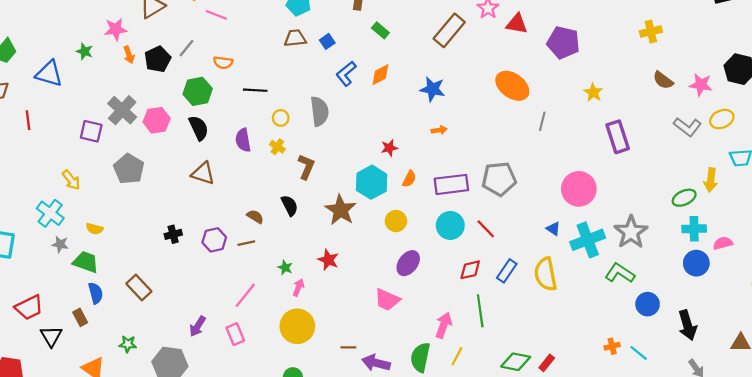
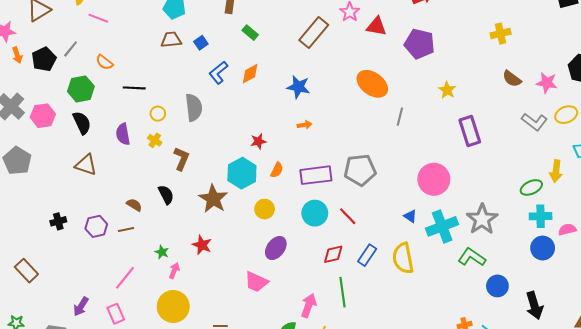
orange semicircle: (223, 63) -> (104, 62), turned 30

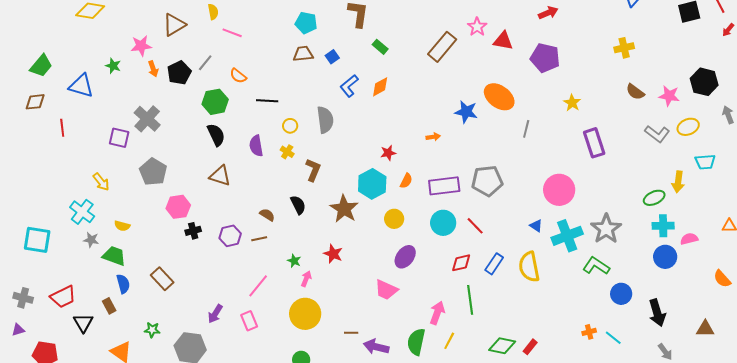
blue star: (298, 87) -> (466, 112), moved
pink hexagon: (43, 116) -> (178, 207), moved

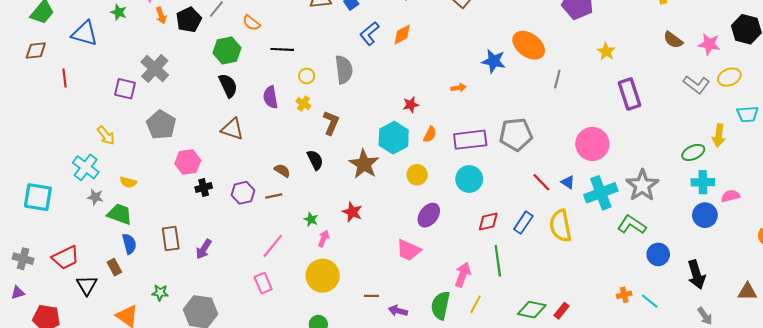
red line: (475, 226) -> (541, 182), moved
brown rectangle: (162, 279) -> (171, 238), turned 35
purple arrow: (215, 314) -> (204, 249), moved
purple arrow: (376, 347) -> (398, 311), size x0.7

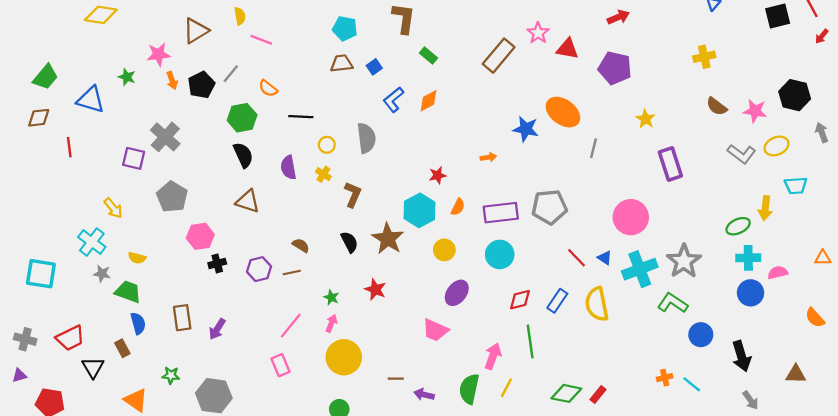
black semicircle: (315, 160) -> (349, 242), moved
pink arrow: (324, 238) -> (331, 323), moved

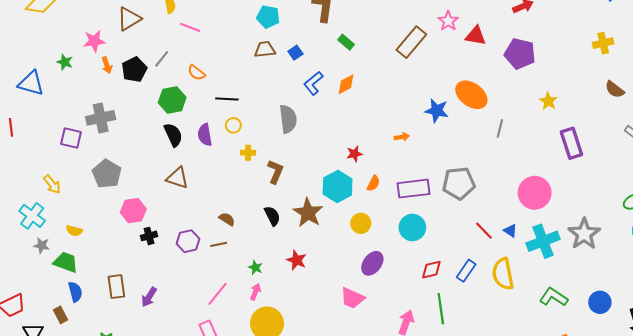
gray cross: (165, 137) -> (101, 118), turned 36
yellow circle: (327, 145) -> (233, 125), moved
purple semicircle: (288, 167) -> (205, 135), moved
yellow cross: (323, 174) -> (248, 153), turned -32
green L-shape: (673, 303) -> (554, 297), moved

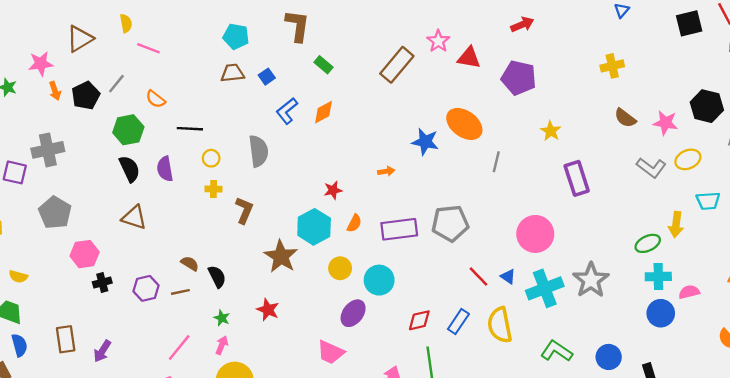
yellow circle: (233, 125) -> (211, 158), moved
black semicircle: (272, 216) -> (217, 277), moved
cyan circle: (412, 228) -> (379, 280), moved

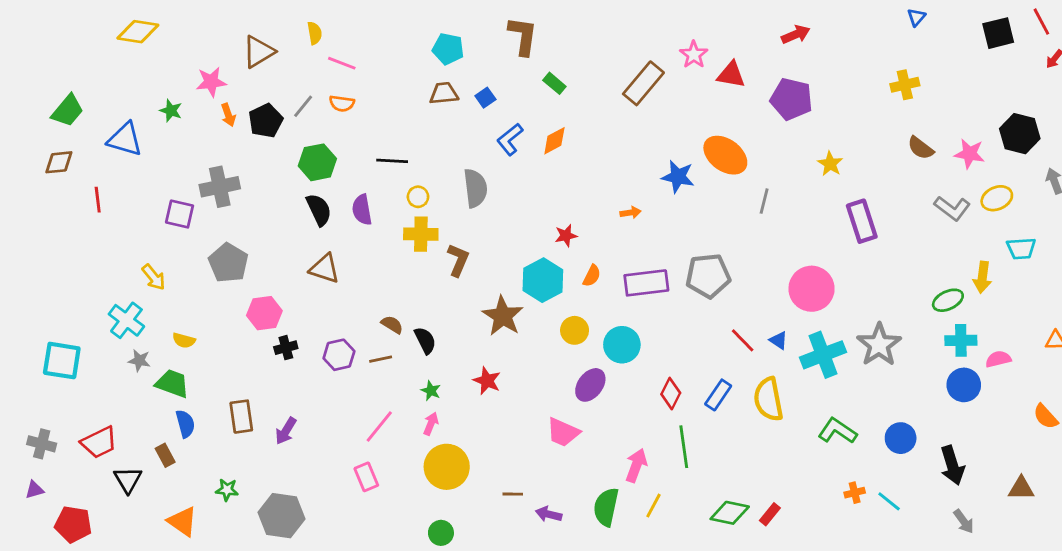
orange semicircle: (156, 99) -> (342, 103), moved, turned -30
yellow cross: (213, 189) -> (421, 234), size x1.6
red diamond: (419, 320) -> (671, 394), turned -50

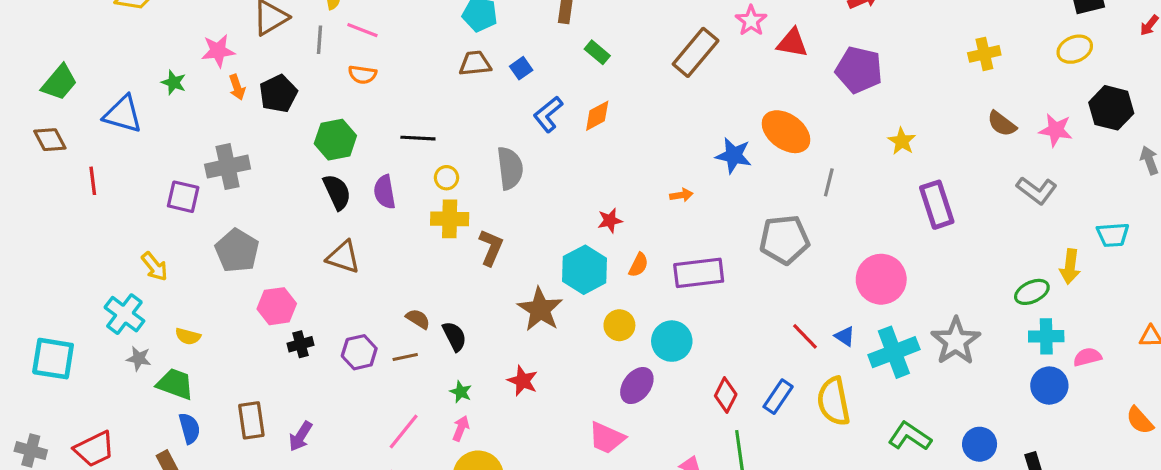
gray line: (303, 106) -> (320, 40), moved, turned -35
brown diamond: (59, 162) -> (50, 140), turned 68
yellow ellipse: (997, 198) -> (1075, 49), moved
gray pentagon: (708, 276) -> (784, 240), moved

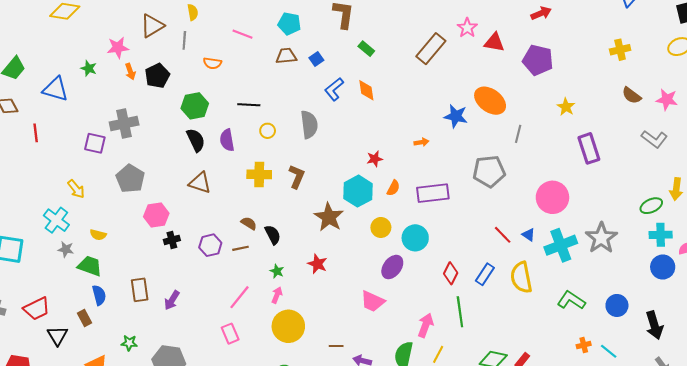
pink line: (362, 30) -> (243, 34), moved
orange diamond: (597, 116) -> (366, 90), turned -70
yellow cross: (450, 219) -> (259, 174), moved

